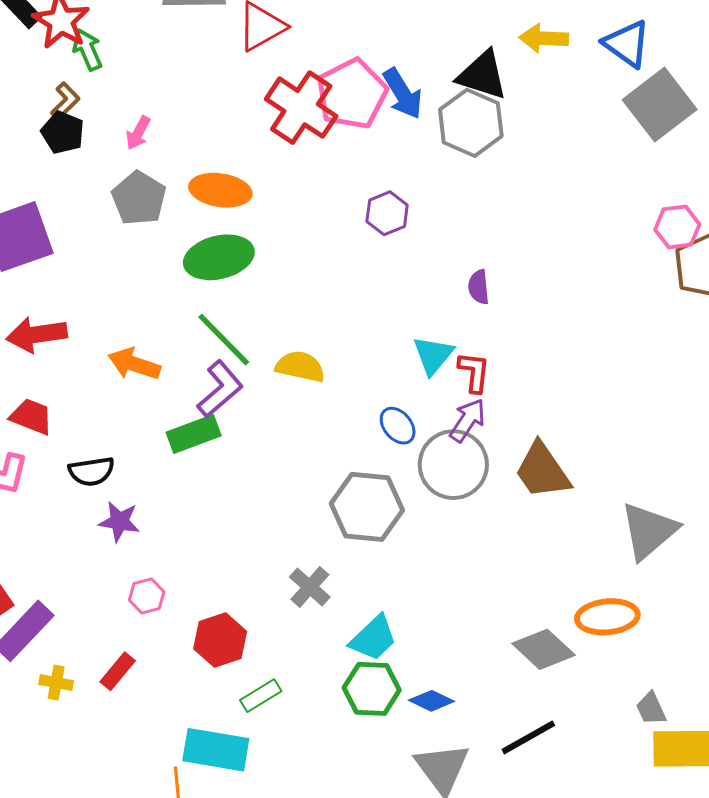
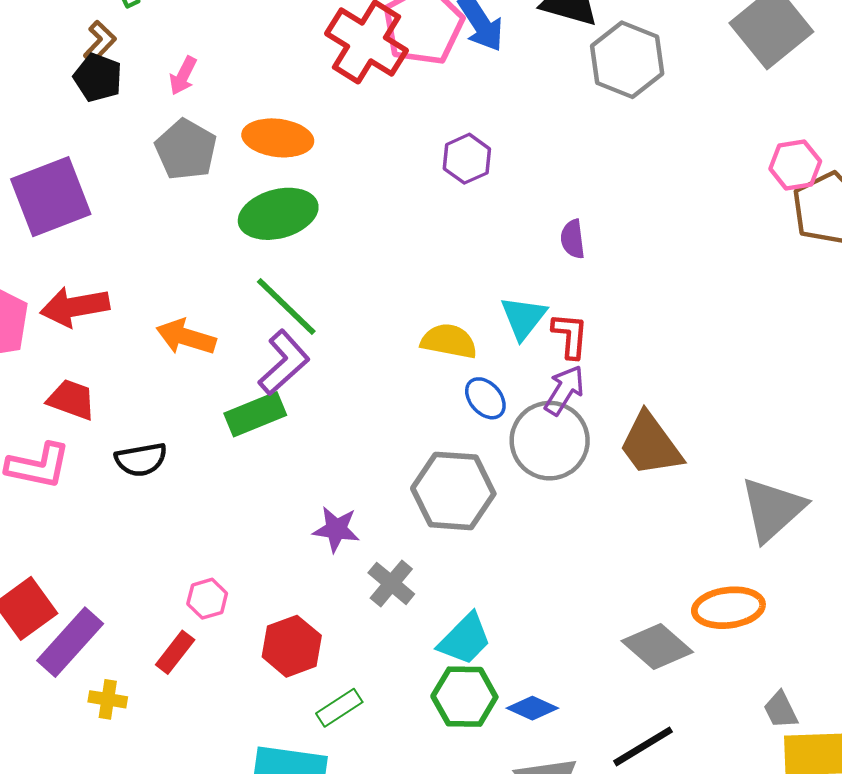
gray hexagon: (471, 123) -> (627, 60), moved
yellow semicircle: (300, 367) -> (449, 341), moved
purple star: (119, 521) -> (336, 529), moved
red rectangle: (118, 671) -> (175, 652), moved

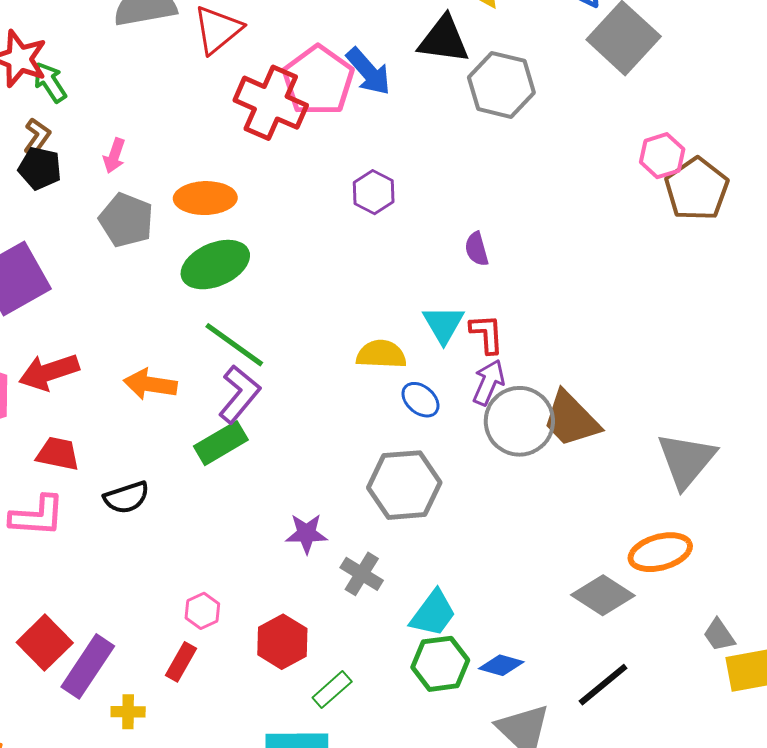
gray circle: (550, 441) -> (519, 421), moved

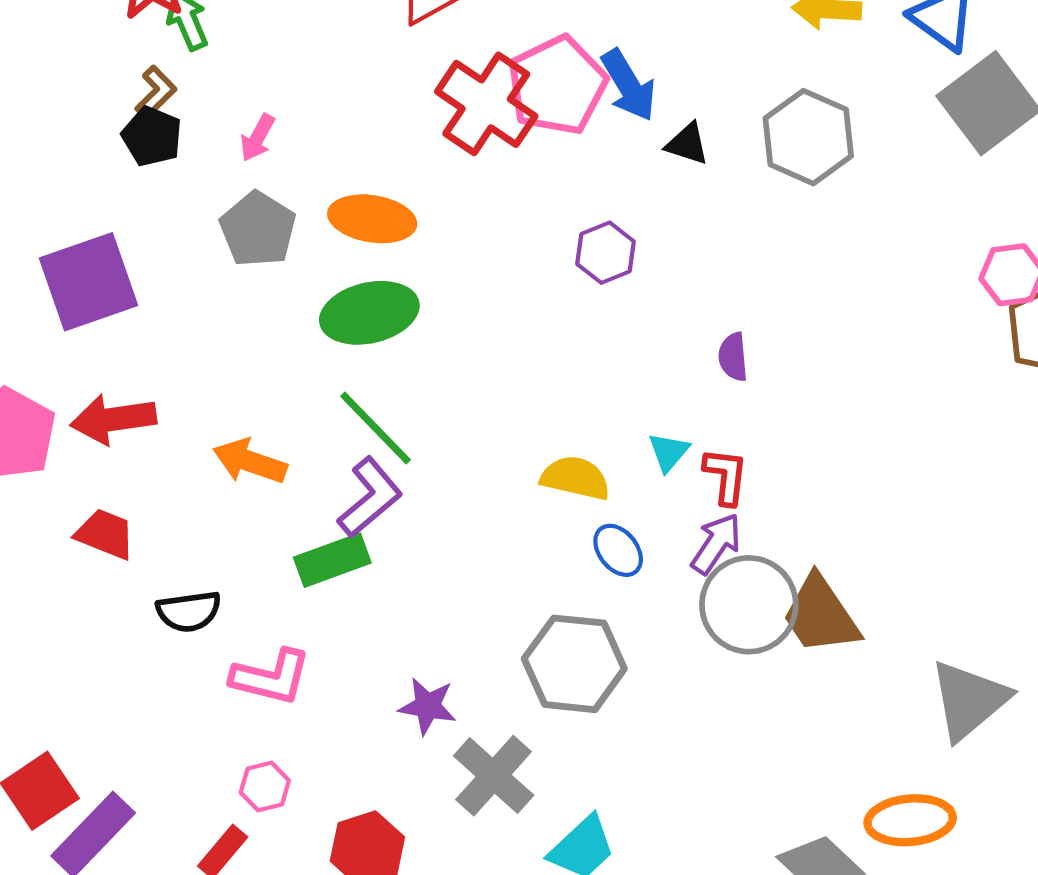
black triangle: (444, 40) -> (687, 144), moved, size x0.6
cyan triangle: (443, 324) -> (669, 452), size x0.7
pink L-shape: (37, 516) -> (271, 677), moved
gray cross: (362, 574) -> (494, 776), size x1.4

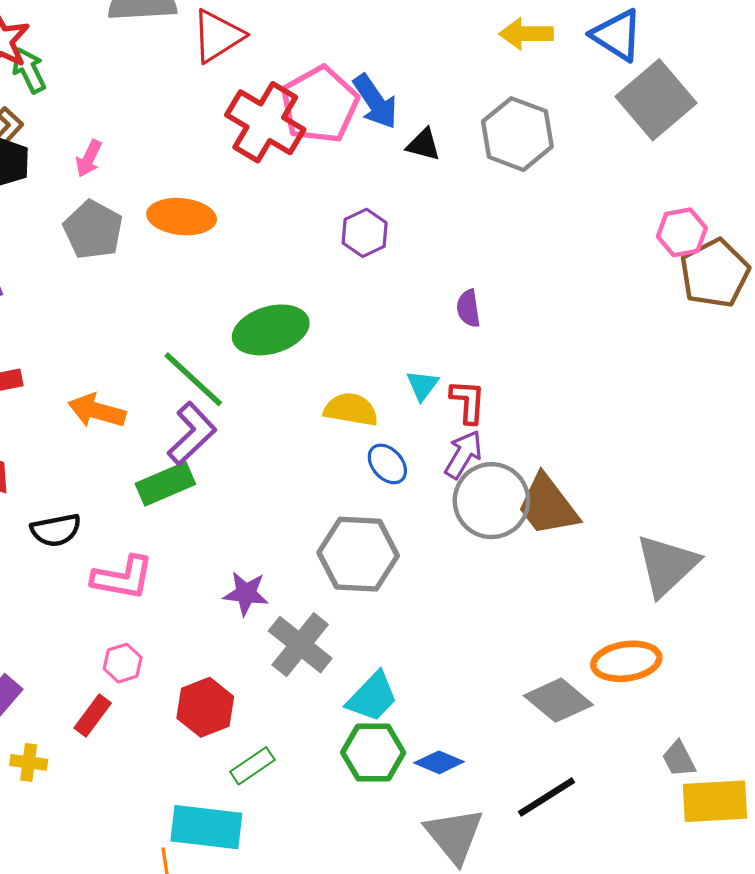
green ellipse: (369, 313) -> (271, 330), moved

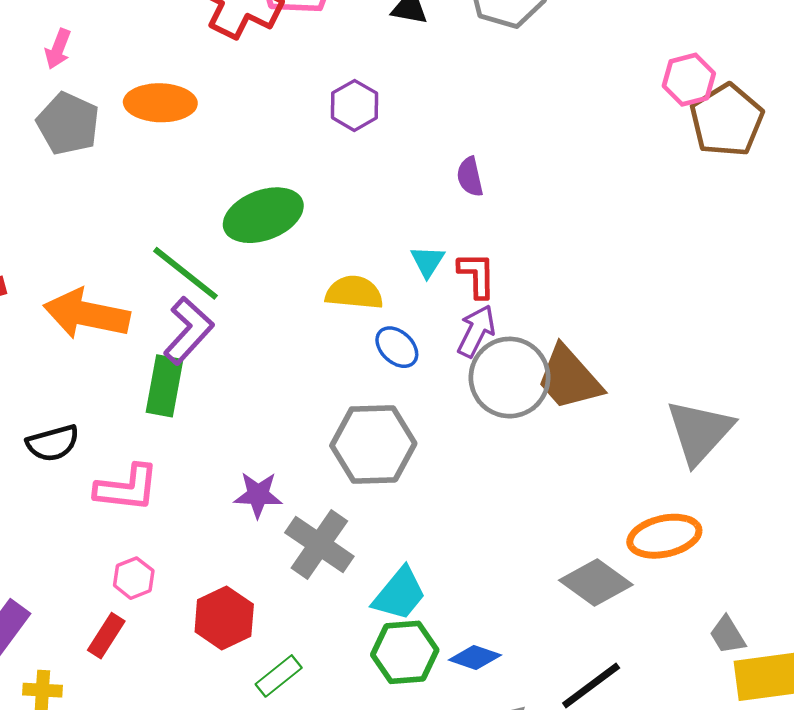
orange arrow: (97, 411) -> (86, 314), size x1.4
green rectangle: (165, 484) -> (164, 386), turned -52

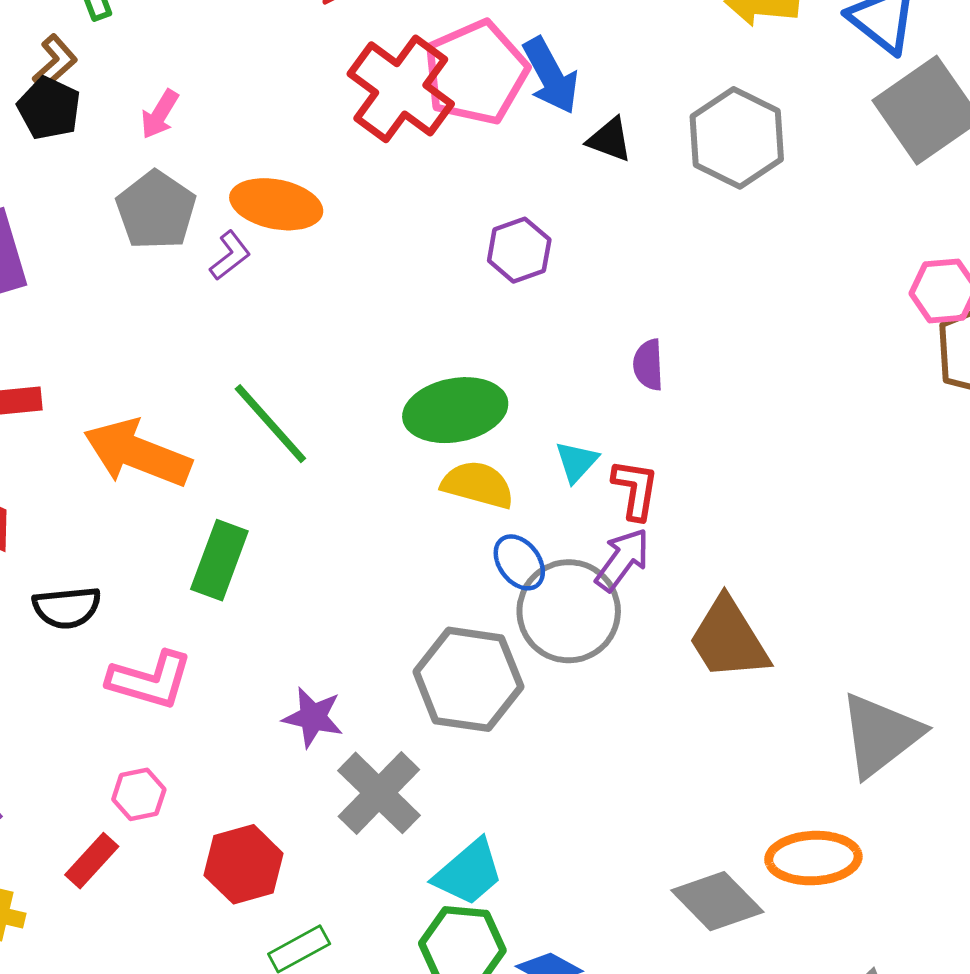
green ellipse: (263, 215) -> (455, 410), moved
purple L-shape: (188, 331) -> (230, 256), moved, size x0.6
gray circle: (509, 378) -> (569, 611), moved

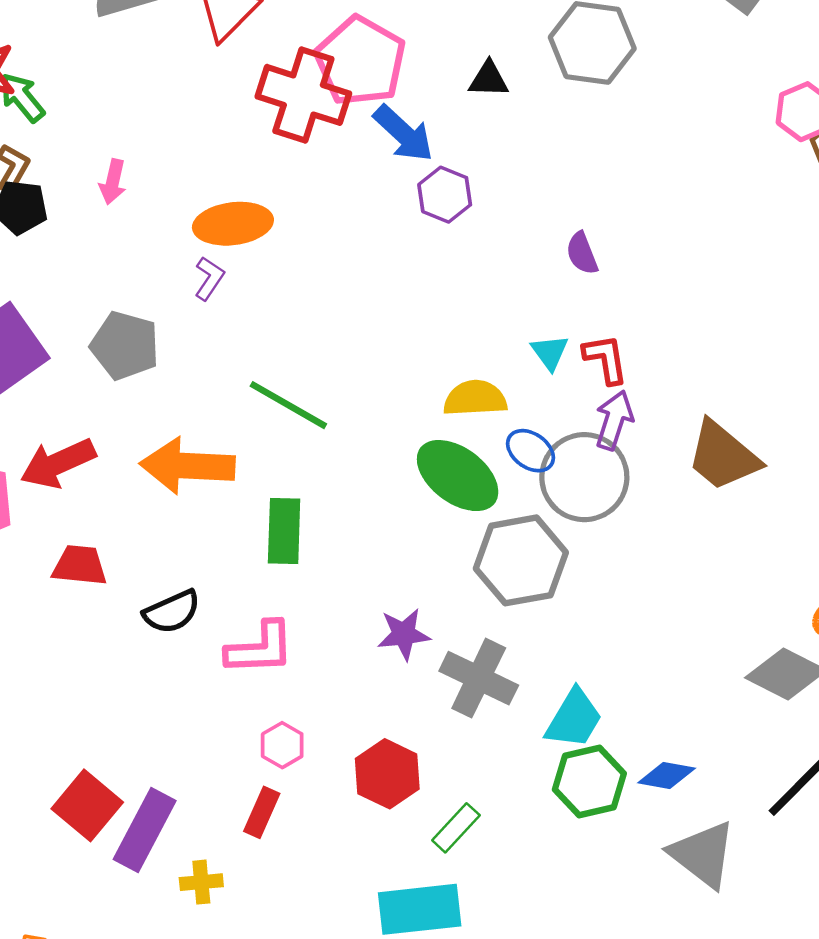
blue arrow: (551, 76) -> (403, 133), moved
gray pentagon: (156, 210) -> (125, 346), moved
green ellipse: (455, 410) -> (458, 476), moved, turned 66

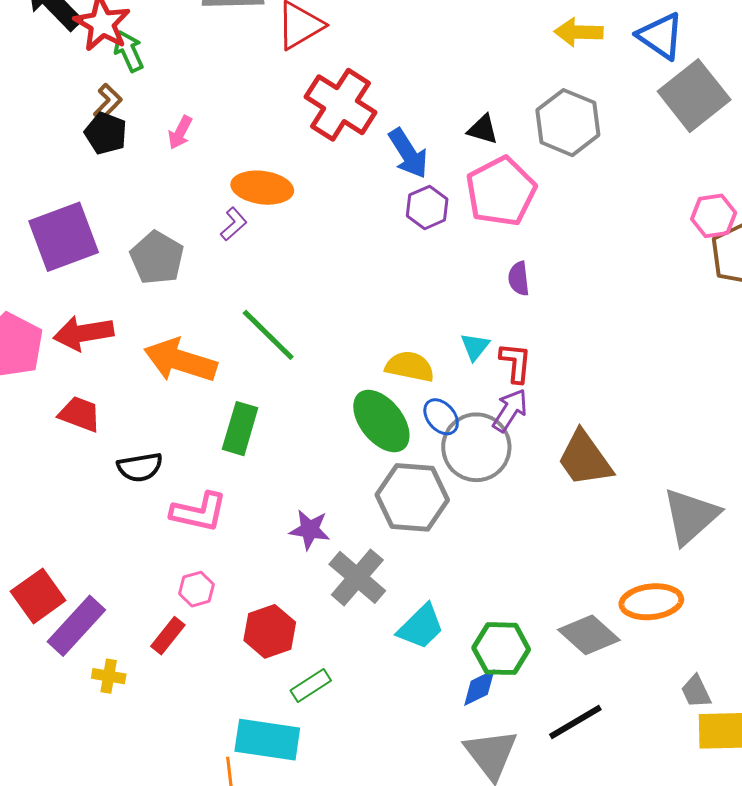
pink pentagon: (360, 61) -> (501, 191), moved
blue diamond: (667, 775) -> (479, 688), turned -51
green hexagon: (589, 781) -> (501, 649), moved

